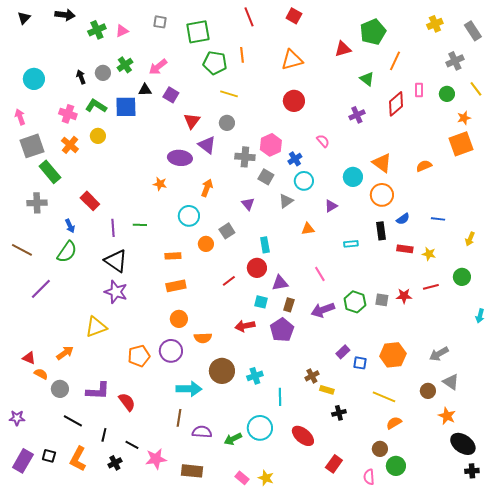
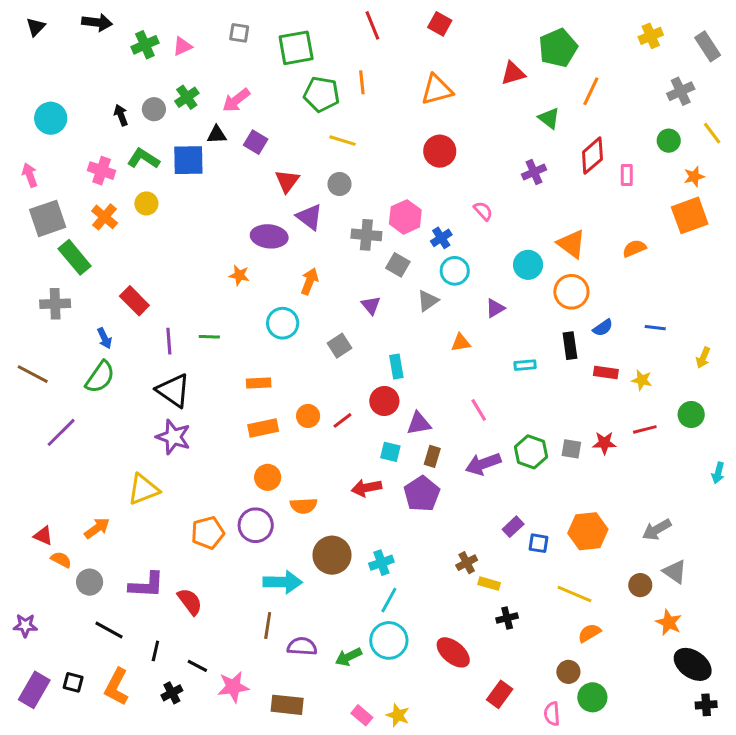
pink rectangle: (419, 90) -> (627, 175), moved
orange circle: (206, 244) -> (308, 416), moved
cyan line: (280, 397) -> (389, 600), moved, turned 30

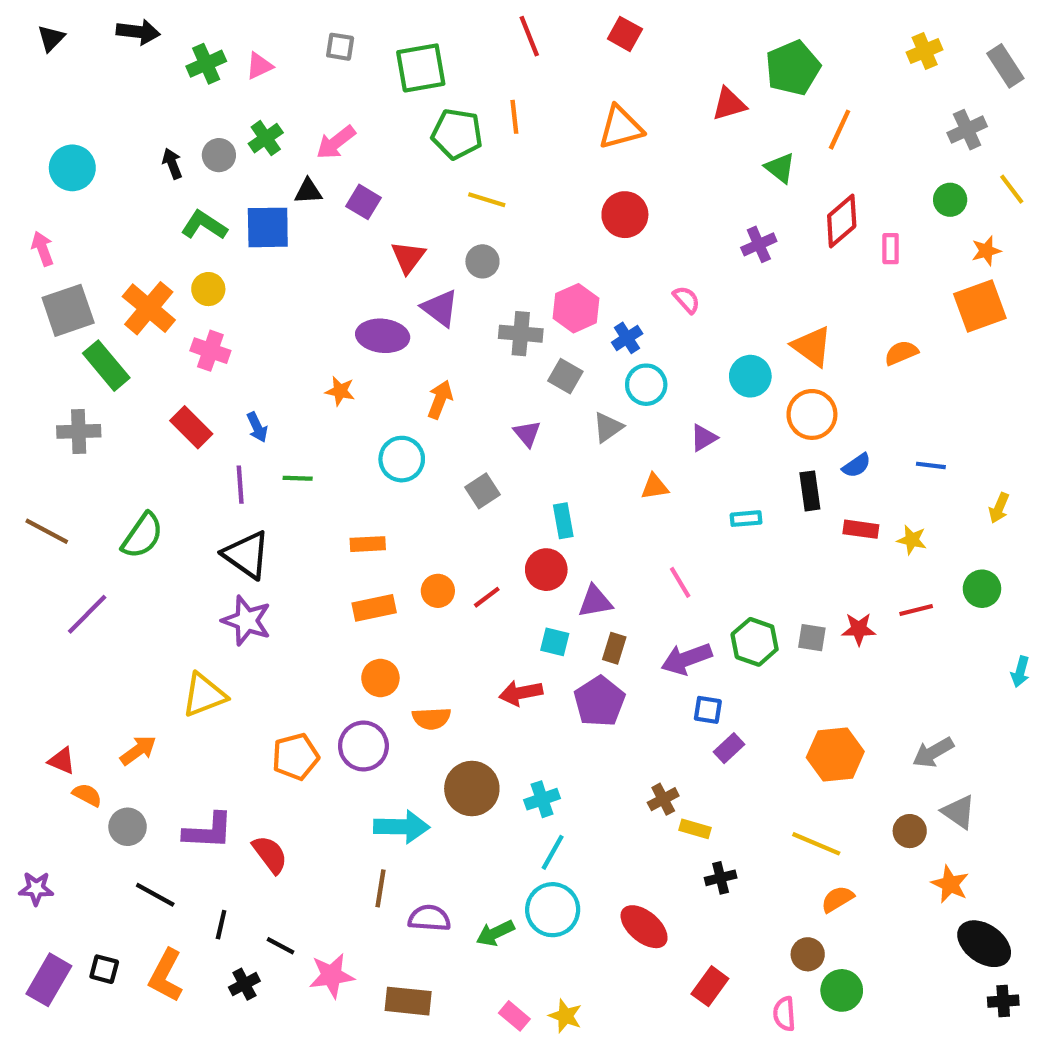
pink cross: (102, 171) -> (210, 351), moved
orange cross: (105, 217) -> (149, 308), size x1.4
blue arrow: (105, 338) -> (257, 427), moved
blue square: (539, 543) -> (708, 710), moved

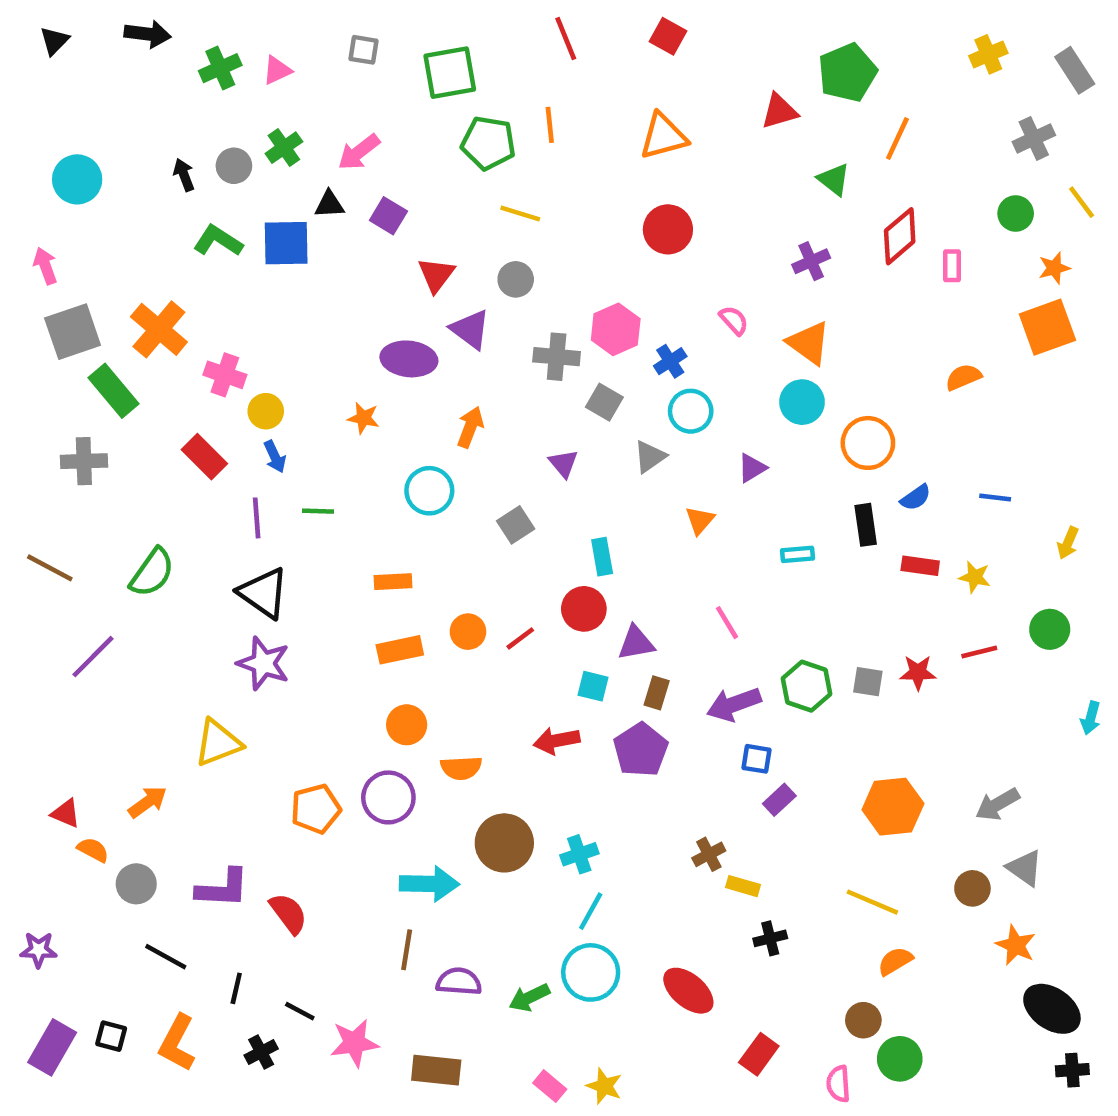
yellow circle: (208, 289) -> (266, 411), moved
orange triangle: (812, 346) -> (809, 343), moved
orange triangle: (655, 487) -> (700, 520), turned -40

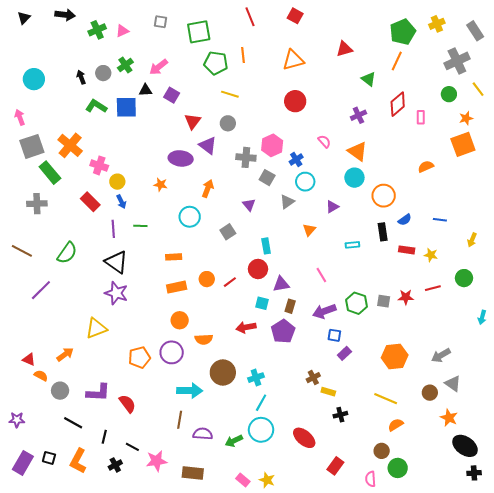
green pentagon: (847, 73) -> (403, 32), moved
gray cross: (1034, 138) -> (457, 61), size x1.4

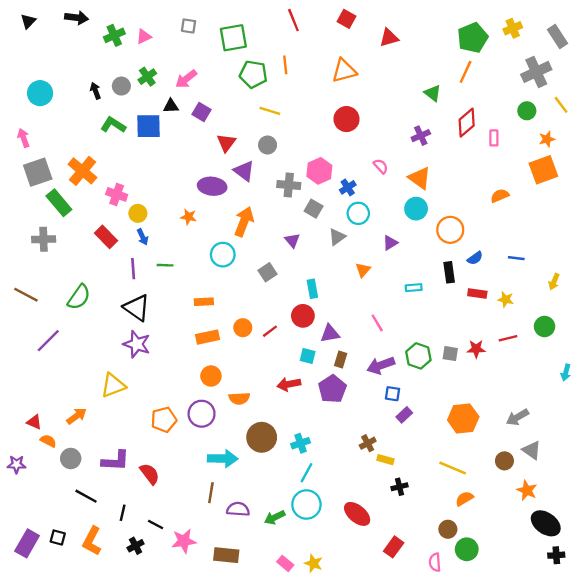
red triangle: (344, 49) -> (389, 38), moved
orange arrow: (208, 189) -> (244, 222), size x1.4
purple star: (17, 420) -> (16, 464), moved

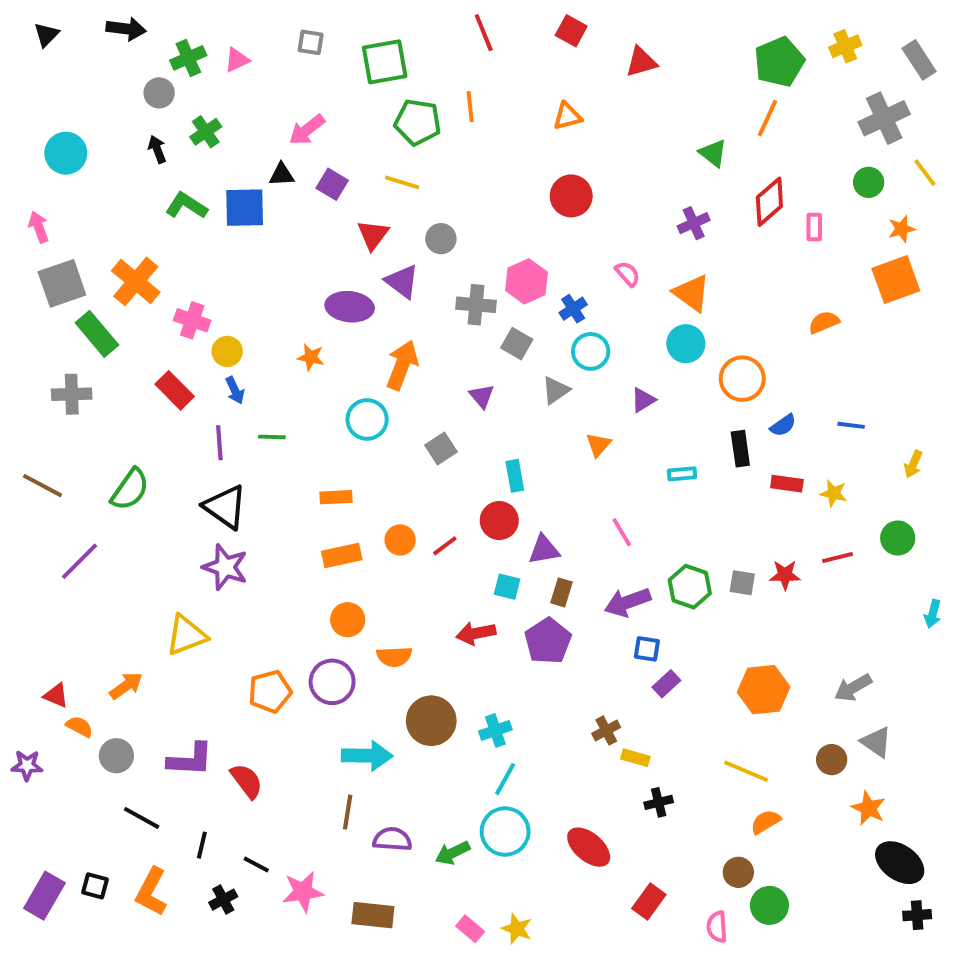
orange triangle: (344, 71) -> (567, 116), size x0.7
green cross: (147, 77) -> (206, 132), moved
gray circle: (121, 86) -> (159, 93), moved
yellow line: (270, 111) -> (402, 182), moved

